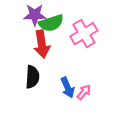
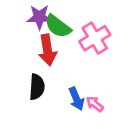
green semicircle: (51, 23) -> (58, 26), turned 55
pink arrow: (84, 92) -> (95, 104), turned -91

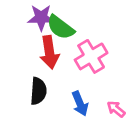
pink cross: (95, 38) -> (91, 56), moved
pink arrow: (95, 104) -> (116, 109), moved

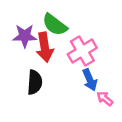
purple star: (41, 18) -> (25, 36), moved
blue arrow: (80, 104) -> (90, 80), moved

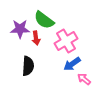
red arrow: (45, 47) -> (36, 38), size x0.6
blue arrow: (90, 80) -> (72, 64), turned 78

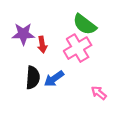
green semicircle: (44, 20) -> (85, 24), moved
blue arrow: (72, 64) -> (54, 79), moved

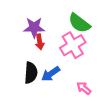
purple star: (23, 34) -> (34, 28), moved
pink arrow: (99, 93) -> (84, 88), moved

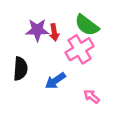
red arrow: (40, 42) -> (54, 32), moved
black semicircle: (31, 73) -> (20, 69), moved

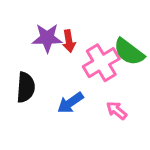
green semicircle: (87, 25) -> (129, 52), moved
pink arrow: (92, 96) -> (117, 110), moved

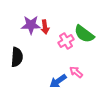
pink cross: (101, 63) -> (66, 41), size x0.7
blue arrow: (70, 103) -> (58, 81), moved

